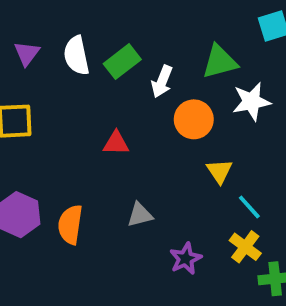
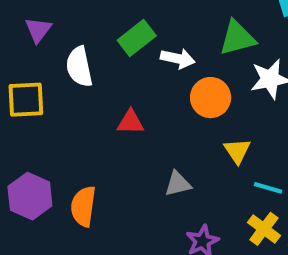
white semicircle: (76, 55) -> (79, 67), moved
white arrow: (162, 82) -> (178, 59), turned -100
cyan line: (249, 207) -> (268, 188), turned -32
gray triangle: (140, 215) -> (178, 184), moved

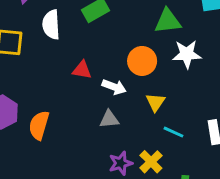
white arrow: (178, 59) -> (114, 87), moved
yellow cross: (264, 229) -> (151, 162), moved

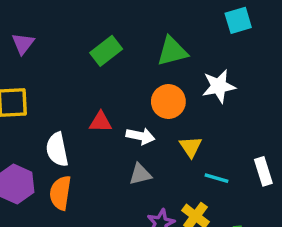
green triangle: (168, 21) -> (172, 51), moved
white semicircle: (51, 25) -> (57, 149), moved

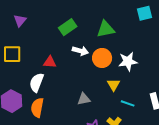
white star: (219, 86) -> (128, 61), moved
red triangle: (101, 122) -> (50, 62), moved
white arrow: (140, 136) -> (80, 51), moved
white semicircle: (57, 149) -> (37, 82), turned 30

